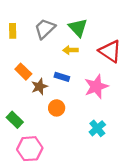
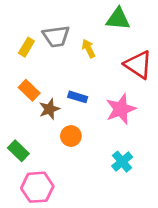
green triangle: (78, 28) -> (118, 19), moved, turned -42
gray trapezoid: (45, 29) -> (56, 36), turned -145
yellow rectangle: (13, 31) -> (26, 47), moved, turned 32
yellow arrow: (70, 50) -> (88, 48), moved, turned 64

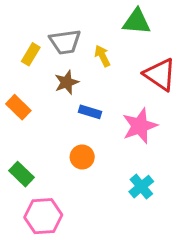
orange rectangle: (29, 90) -> (18, 107), moved
brown star: (49, 109) -> (67, 82), moved

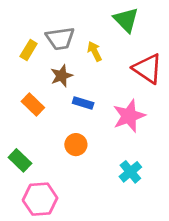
green triangle: (137, 22) -> (126, 20), turned 40
orange rectangle: (18, 107) -> (33, 104), moved

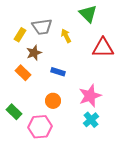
red triangle: (148, 69) -> (103, 48), turned -35
brown star: (62, 76) -> (34, 53), moved
pink star: (129, 116) -> (90, 96), moved
pink hexagon: (40, 199) -> (40, 127), moved

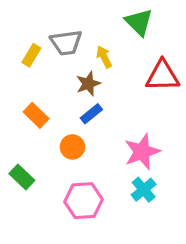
brown star: (34, 53) -> (88, 84), moved
blue rectangle: (58, 72) -> (91, 114), turned -56
orange circle: (53, 101) -> (72, 147), moved
pink hexagon: (40, 127) -> (84, 201), moved

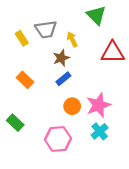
yellow rectangle: (31, 55) -> (22, 38), turned -64
orange circle: (72, 147) -> (72, 106), moved

